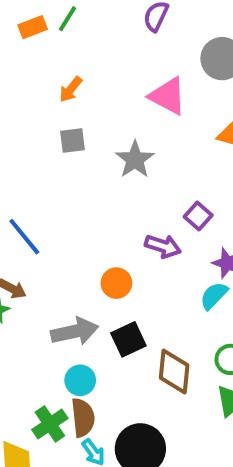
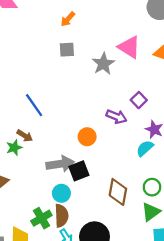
pink triangle: (168, 96) -> (129, 47), moved
black square: (128, 339) -> (79, 171), moved

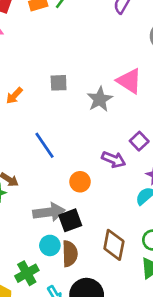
orange arrow: (68, 19) -> (14, 96), moved
blue line: (34, 105) -> (44, 145), moved
brown semicircle: (61, 216) -> (70, 254), moved

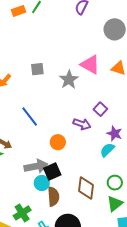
cyan circle: (50, 245) -> (42, 183), moved

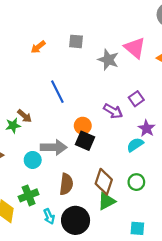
gray star: (69, 80) -> (108, 60), turned -30
black square: (52, 171) -> (85, 141), moved, turned 36
cyan circle: (42, 183) -> (33, 160), moved
green triangle: (115, 204) -> (106, 201), moved

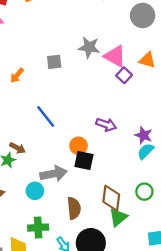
gray star: (108, 60) -> (89, 47), moved
purple square: (136, 99) -> (124, 75), moved
cyan semicircle: (135, 145) -> (146, 151), moved
green cross: (29, 195) -> (38, 228), turned 30

